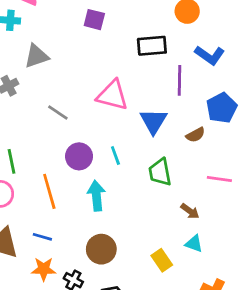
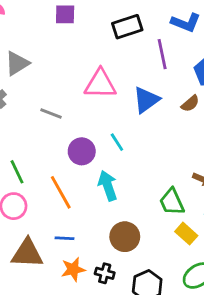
blue triangle: (153, 121) -> (146, 100), turned 36
green trapezoid: (160, 172) -> (172, 202), moved

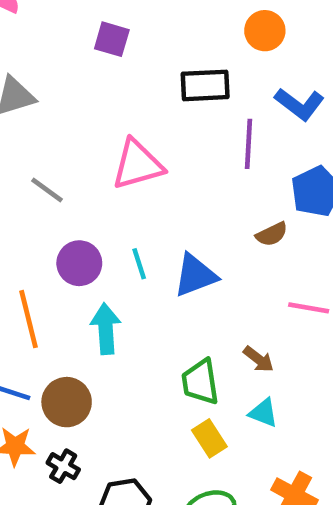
pink triangle: (100, 84) -> (138, 165), turned -32
blue triangle: (146, 100) -> (195, 275), moved
brown circle: (125, 237) -> (67, 402), moved

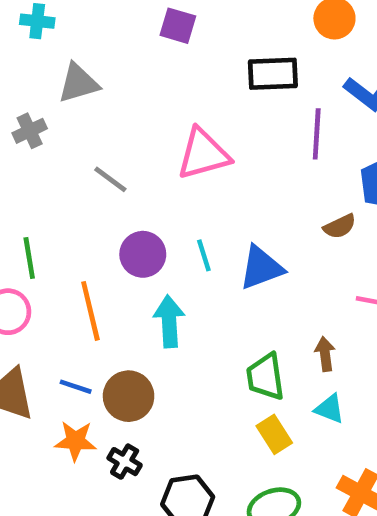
brown arrow: (258, 359) -> (325, 354), turned -136

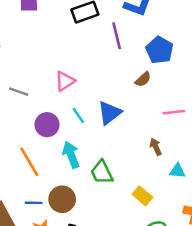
pink triangle: (203, 154) -> (65, 81), moved, size x0.7
green trapezoid: (265, 377) -> (102, 172), moved
cyan triangle: (329, 409) -> (177, 171), moved

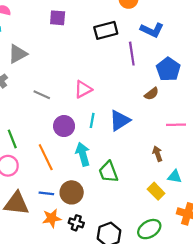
cyan line: (78, 116) -> (92, 120), turned 40
yellow rectangle: (142, 196) -> (156, 191), moved

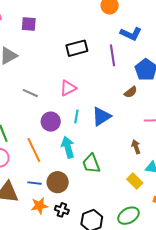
purple square: (58, 18) -> (29, 24), moved
black rectangle: (106, 30) -> (77, 48), moved

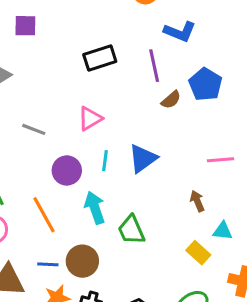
brown semicircle: (131, 92) -> (171, 100), moved

